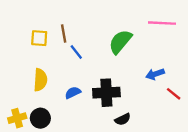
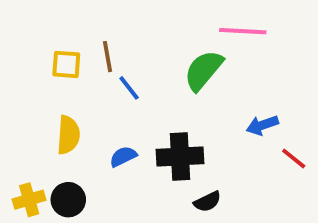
pink line: (162, 23) -> (243, 31), moved

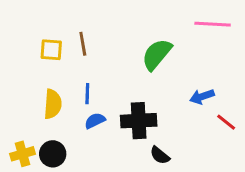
pink line: (243, 31) -> (213, 24), moved
blue line: (129, 88) -> (87, 94), moved, turned 40
black semicircle: (207, 202) -> (160, 155), turned 65

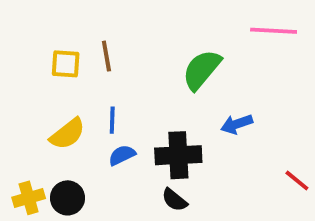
blue arrow: (202, 97) -> (237, 124), moved
yellow semicircle: (53, 104) -> (67, 134), turned 48
red line: (226, 122) -> (297, 180), moved
black semicircle: (160, 155) -> (174, 200), moved

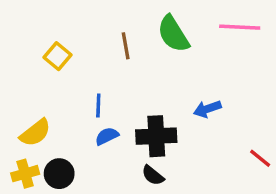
brown line: (106, 56) -> (126, 46), moved
yellow square: (66, 64) -> (57, 56), turned 36
green semicircle: (202, 70) -> (173, 34), moved, turned -72
yellow semicircle: (67, 134) -> (35, 133), moved

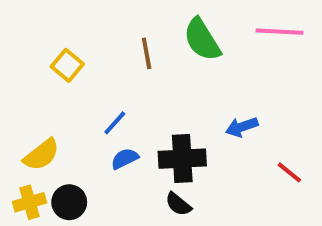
blue line: (98, 105) -> (115, 123), turned 40
red line: (260, 158) -> (289, 172), moved

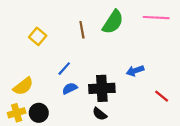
green semicircle: (202, 40) -> (113, 22), turned -115

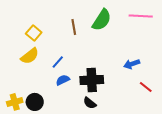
blue arrow: (135, 71) -> (132, 64), moved
yellow semicircle: (23, 86) -> (30, 56), moved

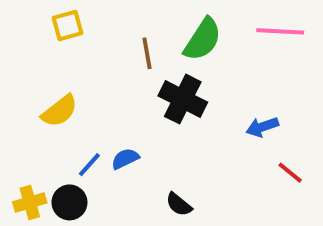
yellow square: (34, 33) -> (67, 25), moved, turned 35
blue line: (58, 62) -> (89, 165), moved
black cross: (92, 80) -> (183, 99), moved, turned 30

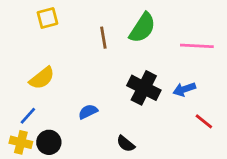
pink line: (280, 31) -> (197, 46), moved
black cross: (183, 99) -> (144, 88), moved
blue line: (89, 165) -> (28, 116), moved
yellow cross: (30, 202) -> (21, 142), turned 30

